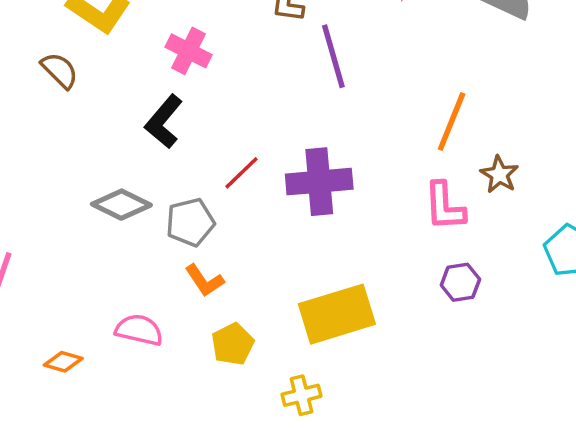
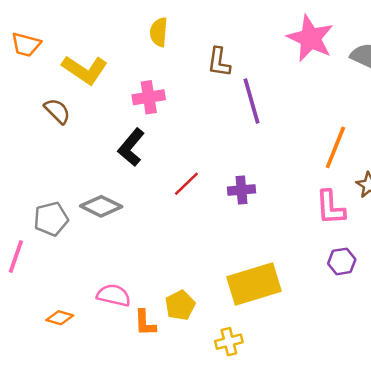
pink cross: (189, 51) -> (149, 97), turned -36
purple cross: (319, 182) -> (241, 190), size x0.6
gray pentagon: (190, 222) -> (51, 219), moved
orange L-shape: (204, 281) -> (145, 323), moved, turned 32

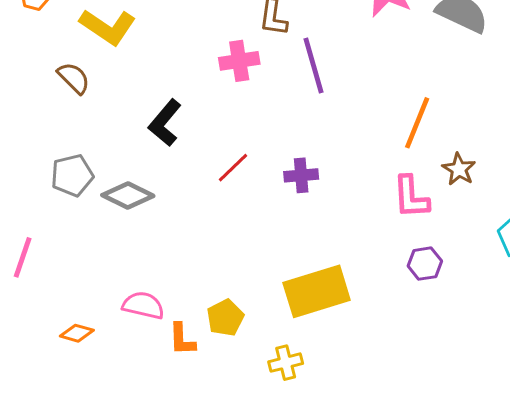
pink cross: (149, 97) -> (239, 61), moved
gray pentagon: (51, 219) -> (72, 175), moved

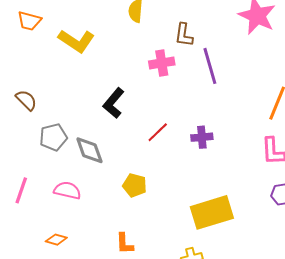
brown semicircle: (74, 78) -> (26, 100), moved
gray diamond: (128, 195) -> (89, 150), turned 44
pink semicircle: (143, 305) -> (67, 190), moved
yellow pentagon: (225, 318) -> (135, 185), moved, turned -30

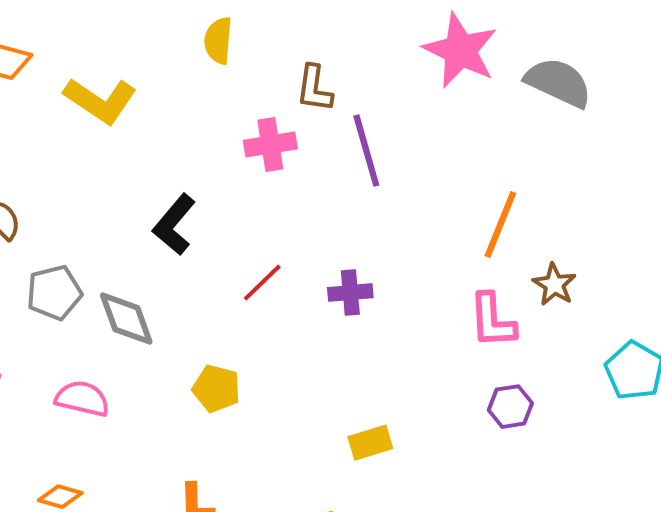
yellow rectangle: (212, 212) -> (370, 443), size x0.5

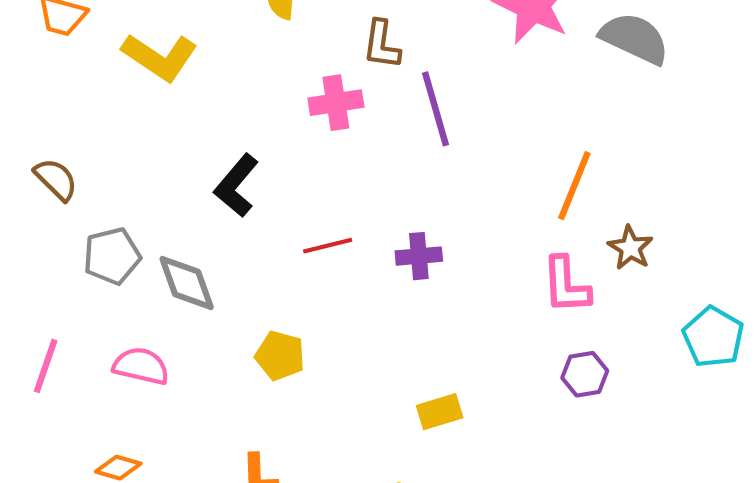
red line: (262, 283) -> (328, 246), turned 30

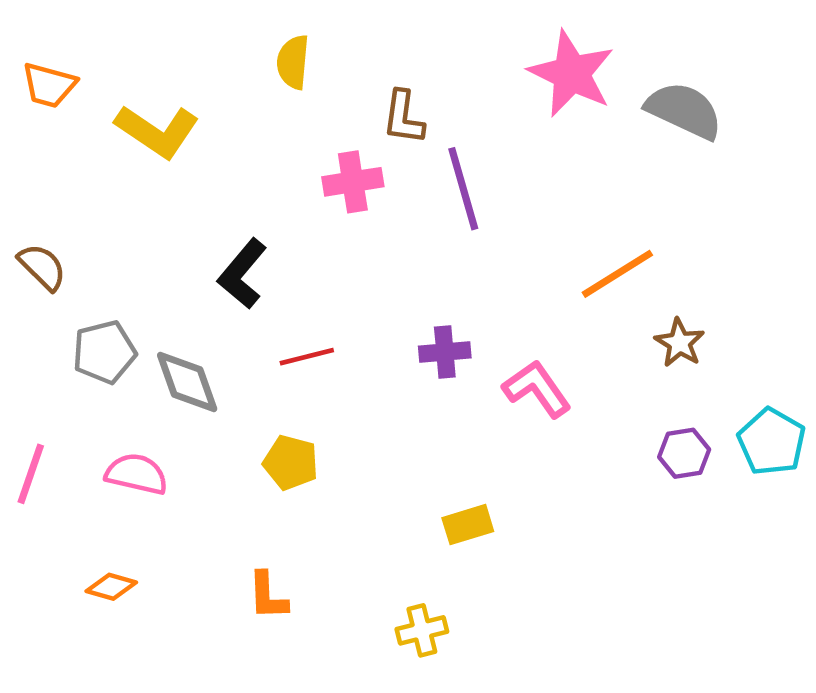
orange line: (574, 186) -> (617, 274), turned 36
red line: (328, 246) -> (307, 357), moved
pink L-shape: (566, 285) -> (537, 389), moved, turned 148
purple hexagon: (585, 374) -> (684, 453), moved

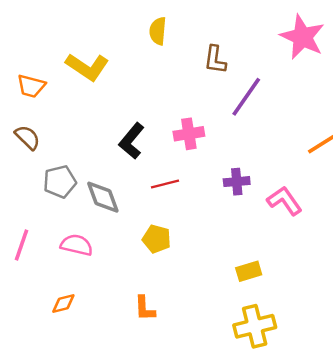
orange trapezoid: (49, 85) -> (31, 86), moved
pink cross: (353, 182) -> (189, 134), moved
purple line: (463, 189) -> (246, 97), turned 51
orange diamond: (111, 587) -> (63, 304), turned -30
yellow cross: (422, 630) -> (255, 326), moved, size x1.6

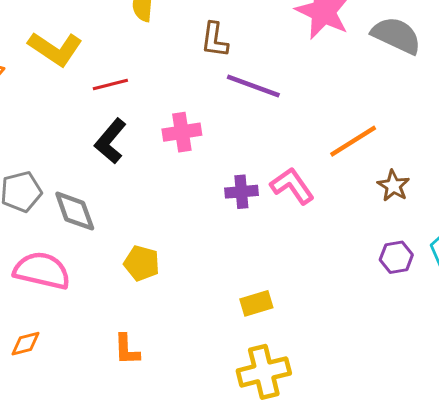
purple line: (246, 97) -> (253, 86), turned 75
red line: (165, 184) -> (110, 85), moved
pink L-shape: (285, 201) -> (292, 186), moved
pink semicircle: (77, 245) -> (42, 271), size x1.4

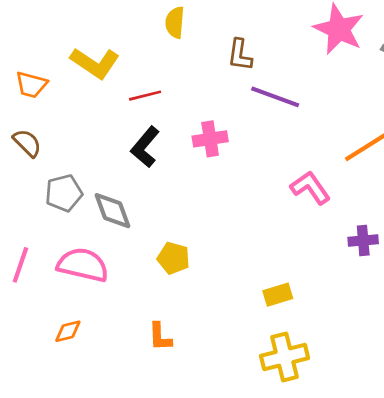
purple cross: (241, 192) -> (363, 240), moved

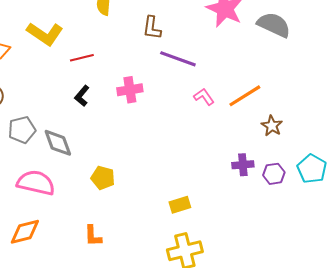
black L-shape: (145, 147) -> (82, 96), size x0.7
pink L-shape: (310, 188) -> (204, 97), moved, size x0.7
orange diamond: (68, 331) -> (25, 232), size x1.5

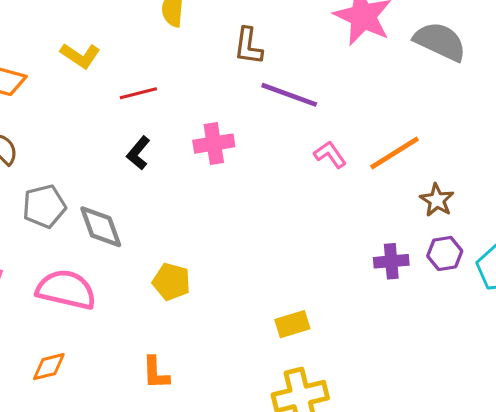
yellow L-shape: (45, 34) -> (80, 56), size x0.7
purple hexagon: (274, 174) -> (445, 253), moved
orange diamond: (25, 232) -> (49, 367), size x0.7

